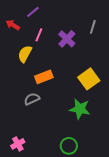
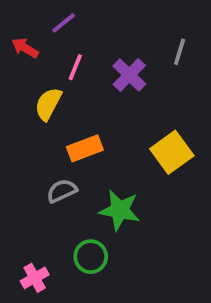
green star: (80, 109) -> (120, 210), moved
green circle: (69, 146) -> (91, 257), moved

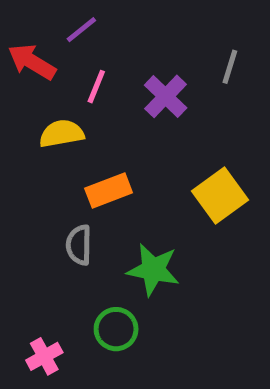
red arrow: (25, 48) -> (32, 62), size x1.4
yellow semicircle: (48, 104) -> (62, 134), turned 52
gray semicircle: (62, 191) -> (79, 245), turned -64

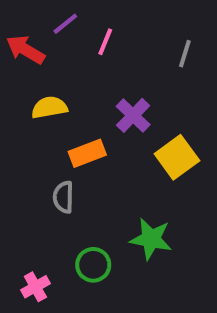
pink line: (96, 87) -> (105, 42), moved
purple cross: (166, 96) -> (133, 115), moved
green star: (153, 270) -> (151, 239), moved

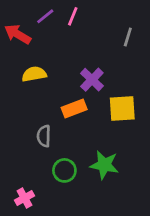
pink line: (105, 42) -> (73, 16), moved
orange rectangle: (87, 153) -> (74, 109), moved
yellow square: (177, 157) -> (122, 109), turned 32
green circle: (93, 265) -> (64, 170), moved

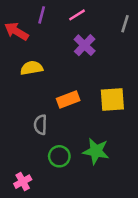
purple line: (45, 16) -> (42, 15), turned -36
pink line: (73, 16) -> (77, 15), moved, turned 36
gray line: (128, 37) -> (125, 24), moved
purple cross: (92, 80) -> (85, 45), moved

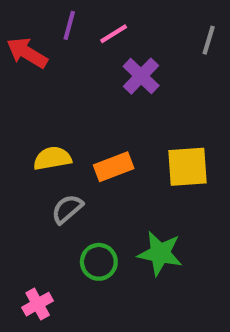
pink line: (77, 15) -> (114, 34), moved
yellow semicircle: (32, 68) -> (52, 158), moved
gray semicircle: (40, 125) -> (67, 209), turned 48

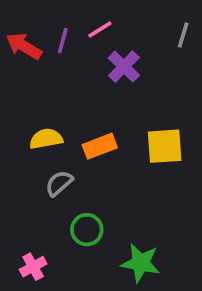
purple line: (69, 25) -> (63, 41), moved
green star: (160, 253) -> (141, 263), moved

